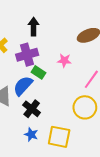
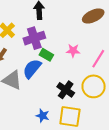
pink star: (64, 60) -> (73, 51), moved
black cross: (32, 109) -> (66, 90), moved

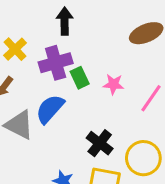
green rectangle: (46, 55) -> (80, 78), moved, turned 32
yellow circle: (94, 86) -> (143, 158), moved

